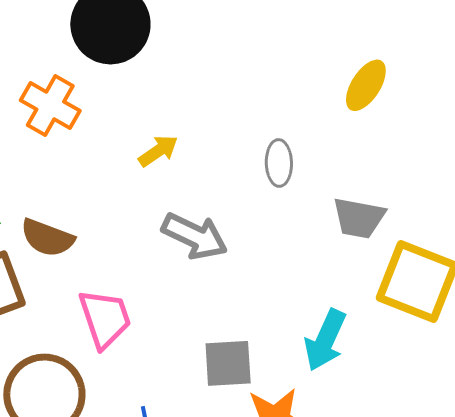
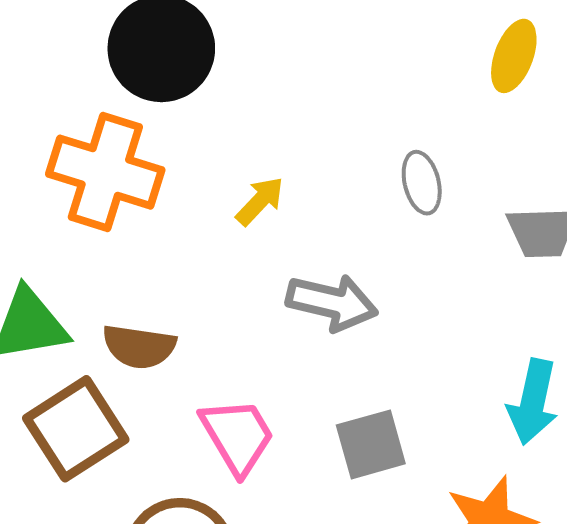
orange cross: (50, 105) -> (105, 172), size x1.4
gray square: (228, 363) -> (371, 444), moved

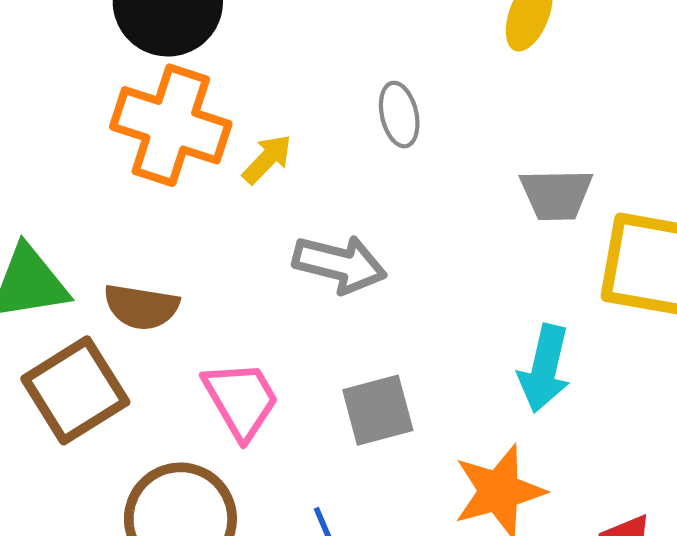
orange cross: (105, 172) -> (171, 125), moved
gray ellipse: (422, 183) -> (399, 115), moved

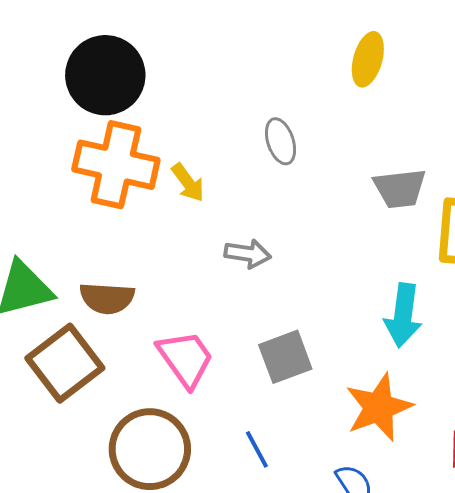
yellow arrow: (267, 159) -> (188, 183), turned 105
gray arrow: (340, 264) -> (248, 254), size x0.7

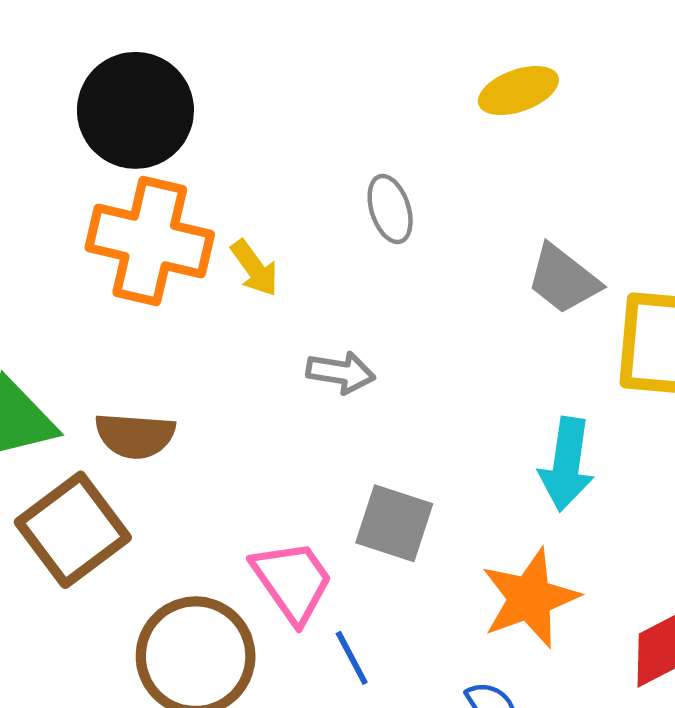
yellow ellipse: (368, 59) -> (518, 91), turned 54
gray trapezoid: (400, 188) -> (563, 279), turned 44
gray square: (285, 357) -> (394, 523), turned 38
pink trapezoid: (186, 359) -> (292, 581), moved

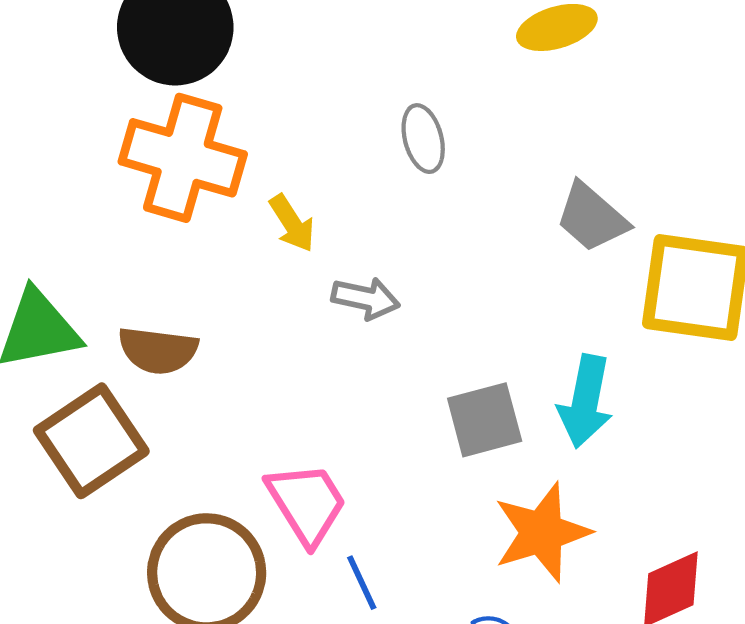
yellow arrow: (255, 268) -> (292, 223), moved
gray square: (394, 523) -> (485, 420), moved, turned -36

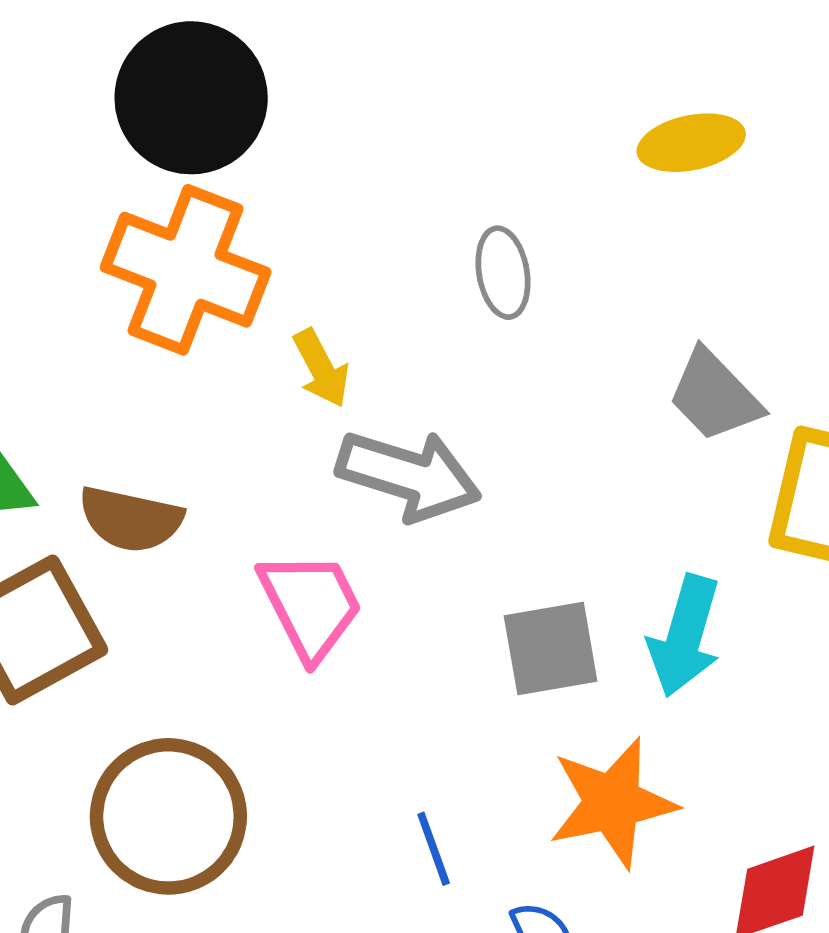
gray arrow: (366, 298) -> (409, 475), size x1.6
pink trapezoid: (307, 503) -> (311, 605), moved
blue line: (362, 583) -> (434, 849), moved

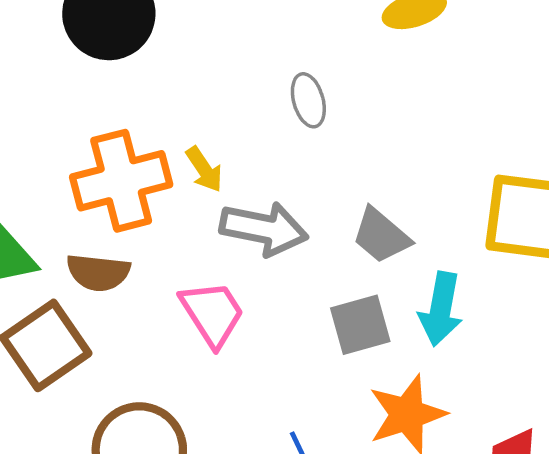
orange cross: (186, 270) -> (121, 181), moved, turned -30
gray trapezoid: (715, 396) -> (381, 236), moved

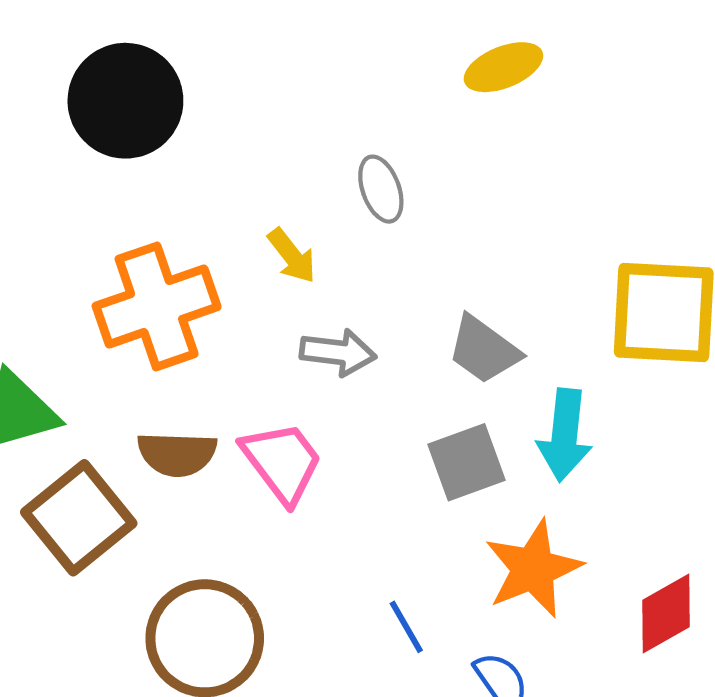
yellow arrow: (204, 169) -> (292, 256), moved
gray arrow: (264, 229) -> (338, 352), size x0.7
brown semicircle: (98, 272) -> (177, 454), moved

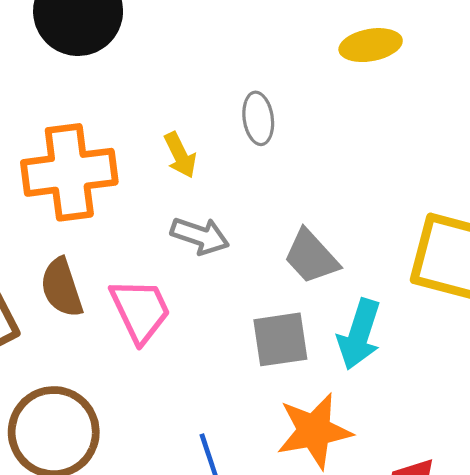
brown semicircle: (177, 454) -> (62, 288), turned 58

